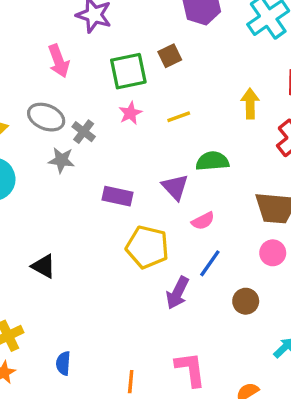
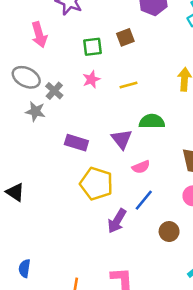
green square: (128, 71) -> (92, 47), size x0.7

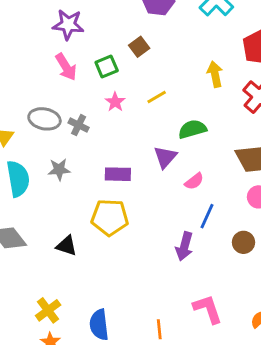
pink arrow: (39, 35) -> (66, 67), moved
gray star: (35, 111) -> (59, 170), moved
purple triangle: (122, 139) -> (165, 157), turned 35
yellow pentagon: (96, 184) -> (110, 217), moved
blue semicircle: (24, 268) -> (99, 325), size x1.5

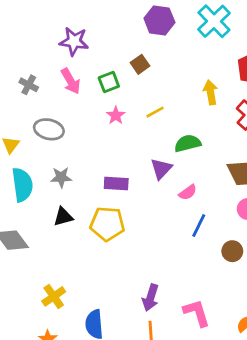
gray cross: (79, 125) -> (29, 85), moved
black triangle: (67, 246) -> (63, 217), moved, turned -35
purple arrow: (184, 246) -> (150, 298), moved
yellow cross: (48, 310) -> (54, 296), moved

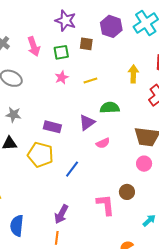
purple hexagon: (159, 20) -> (111, 26), moved
purple star: (74, 41) -> (66, 21), moved
brown square: (140, 64) -> (86, 44), turned 32
blue line: (199, 225) -> (72, 169), moved
pink L-shape: (197, 313) -> (106, 205), moved

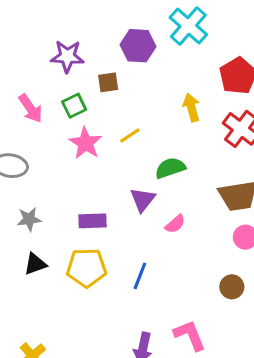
pink star: (62, 77) -> (85, 143), size x1.5
pink L-shape: (106, 205) -> (190, 335), moved

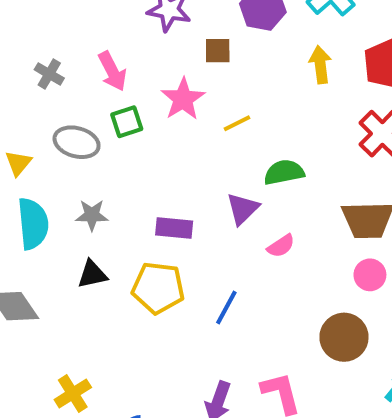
green square: (74, 106) -> (127, 122), moved
yellow arrow: (191, 107) -> (320, 65), moved
pink star: (85, 143) -> (183, 99), moved
brown circle: (232, 287) -> (344, 337), size x1.5

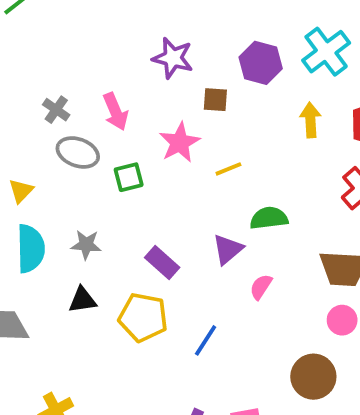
green square: (127, 122) -> (129, 177), moved
gray ellipse: (77, 142) -> (78, 152), moved
purple rectangle: (174, 228) -> (162, 262), turned 32
pink semicircle: (281, 246) -> (261, 287), turned 152

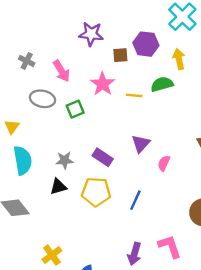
purple hexagon: (261, 63) -> (146, 44), moved
gray cross: (56, 110) -> (27, 61), moved
yellow line: (228, 169) -> (134, 95), turned 35
green semicircle: (269, 218) -> (162, 84), moved
gray star: (86, 245) -> (65, 160), moved

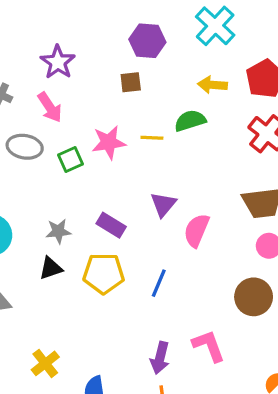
purple star: (91, 34) -> (58, 62), moved, turned 30
purple hexagon: (146, 44) -> (147, 41), moved
yellow arrow: (179, 59) -> (212, 85), turned -72
pink star: (103, 84) -> (109, 142), moved, turned 30
pink semicircle: (164, 163) -> (197, 230), size x1.5

